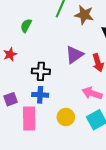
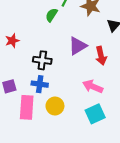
green semicircle: (26, 26) -> (51, 15), moved
yellow circle: (66, 117) -> (55, 106), moved

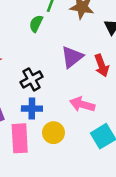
black cross: (42, 60) -> (32, 79), turned -30
pink arrow: (93, 87) -> (82, 104), moved

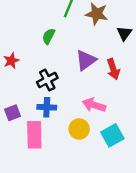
green semicircle: (36, 24) -> (49, 36), moved
yellow circle: (53, 133) -> (79, 129), moved

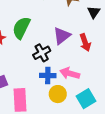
green semicircle: (49, 36) -> (21, 28), moved, size x1.6
black cross: (47, 80) -> (42, 53), moved
blue cross: (47, 107) -> (48, 76), moved

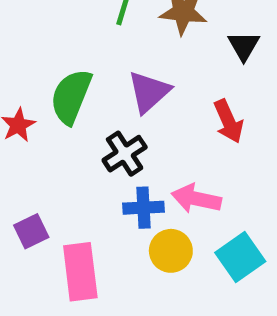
purple triangle: (62, 36) -> (149, 92), moved

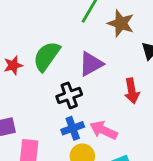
blue cross: (143, 208) -> (73, 128), turned -30

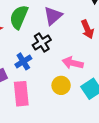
blue cross: (73, 128) -> (23, 61), moved

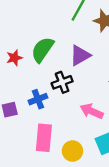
yellow circle: (61, 85) -> (72, 151), moved
pink rectangle: (21, 94) -> (44, 138), moved

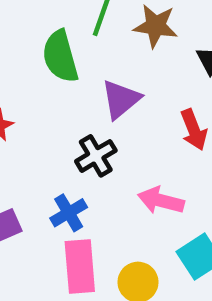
green semicircle: (42, 50) -> (60, 56), moved, turned -40
blue cross: (38, 99) -> (69, 213), moved

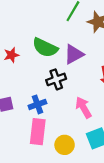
green semicircle: (60, 56) -> (45, 48), moved, turned -60
pink arrow: (161, 201) -> (84, 107), turned 35

